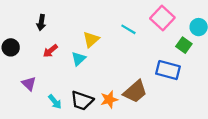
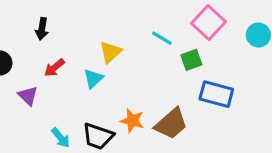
green square: (184, 45) -> (191, 60), moved, turned 35
purple triangle: (29, 84) -> (28, 96), moved
orange star: (109, 99) -> (132, 121), moved, turned 30

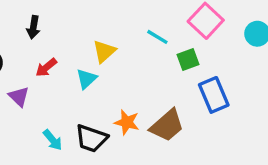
blue rectangle: (216, 94) -> (214, 95), turned 52

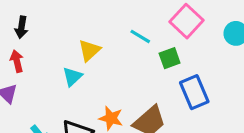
red arrow: (46, 68) -> (17, 61), moved, turned 115

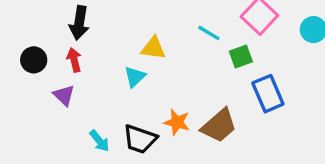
black arrow: (21, 27) -> (79, 23), size x1.4
yellow triangle: (89, 50) -> (153, 48), turned 50

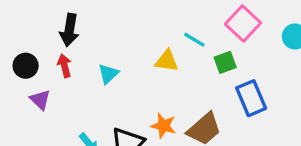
yellow triangle: (153, 48) -> (167, 61), moved
cyan triangle: (135, 77) -> (108, 74), moved
purple triangle: (64, 95) -> (40, 100), moved

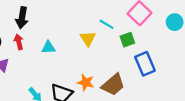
yellow triangle: (167, 61) -> (88, 39), turned 49
cyan triangle: (108, 74) -> (48, 47), turned 40

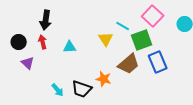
green square: (127, 40) -> (142, 40), size x1.5
brown trapezoid: (113, 85) -> (129, 64), moved

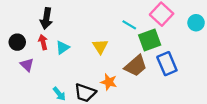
yellow triangle: (106, 39) -> (100, 46), moved
cyan triangle: (70, 47) -> (62, 48), moved, turned -32

